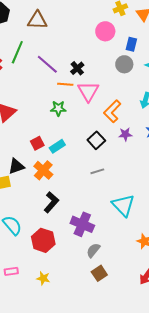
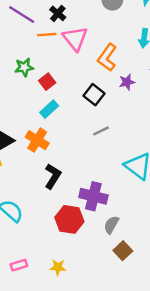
green star: (58, 108) -> (24, 67), moved
red square: (37, 143) -> (47, 82), moved
red hexagon: (43, 240) -> (69, 219), moved

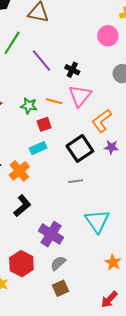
black cross: (58, 13) -> (72, 70), turned -32
orange line: (47, 35) -> (54, 101), moved
black square: (94, 95) -> (80, 148), size x1.4
red hexagon: (69, 219) -> (21, 264), moved

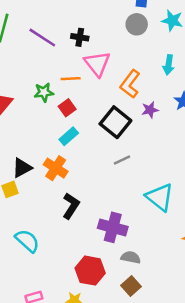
gray semicircle: (58, 263) -> (131, 257), turned 70
brown square: (60, 288) -> (131, 286), moved

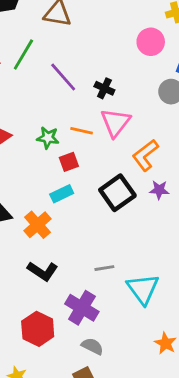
gray line: (122, 160) -> (104, 268), moved
black L-shape: (71, 206) -> (43, 271), turned 75
red hexagon: (90, 271) -> (38, 329), moved

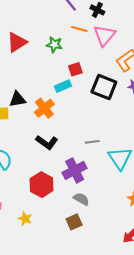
orange line: (82, 131) -> (79, 29), moved
red square: (69, 162) -> (75, 69), moved
black square: (117, 193) -> (104, 87), turned -35
purple cross: (82, 308) -> (75, 170), turned 30

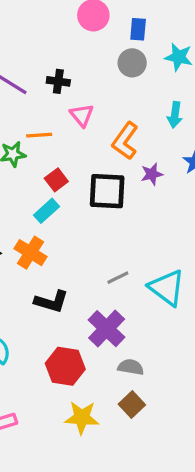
orange line: (79, 29) -> (39, 135), moved
pink triangle: (104, 35) -> (82, 115), size x0.7
yellow star: (25, 219) -> (82, 418), moved, size x1.5

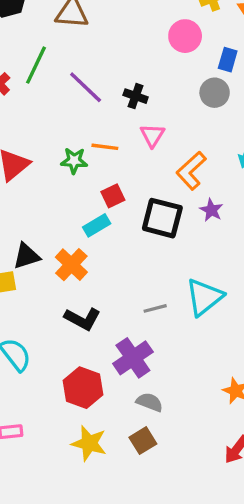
purple star: (152, 174) -> (211, 210), turned 30
cyan triangle: (167, 288) -> (204, 297), moved, turned 33

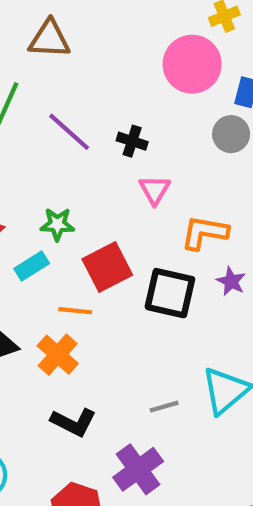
pink circle: (185, 36) -> (192, 64), size x1.4
orange line: (105, 147) -> (75, 311), moved
orange L-shape: (191, 171) -> (204, 233), turned 54
red square: (113, 196) -> (107, 267), size x1.6
cyan rectangle: (97, 225) -> (32, 266), moved

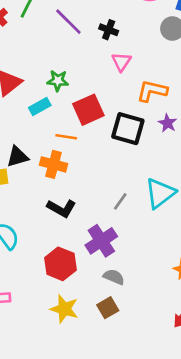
orange cross: (58, 355) -> (54, 164), turned -30
gray line: (164, 407) -> (120, 201), turned -42

